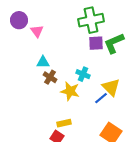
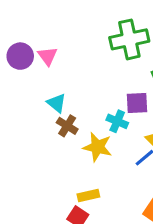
purple circle: (19, 20) -> (20, 56), moved
purple square: (96, 43) -> (137, 103), moved
cyan triangle: (43, 62) -> (57, 103), turned 40

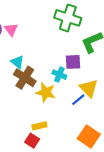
green cross: (129, 39) -> (68, 18), turned 30
brown cross: (67, 126) -> (25, 78), size x1.5

